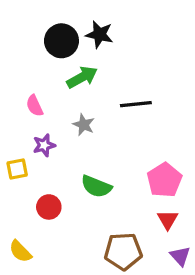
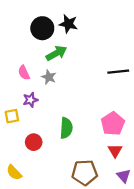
black line: (136, 104) -> (118, 72), moved
gray star: (84, 125) -> (49, 77), moved
green semicircle: (96, 186) -> (66, 128), turned -108

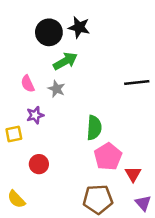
pink pentagon: (113, 124) -> (108, 157), moved
green semicircle: (66, 128) -> (94, 128), moved

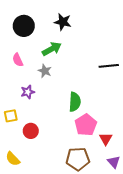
black circle: (49, 32) -> (24, 26), moved
pink semicircle: (28, 84) -> (18, 60), moved
yellow square: (14, 134) -> (11, 116), moved

